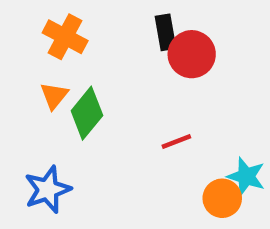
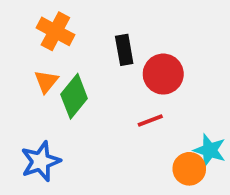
black rectangle: (165, 32) -> (124, 50), moved
red circle: (192, 54) -> (163, 74), moved

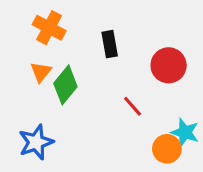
red circle: (163, 74) -> (169, 65), moved
red line: (150, 120) -> (133, 106), turned 70

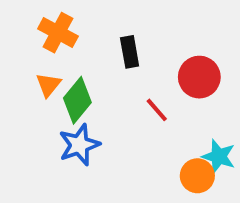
red line: (133, 106) -> (157, 110), moved
blue star: (36, 142) -> (79, 145), moved

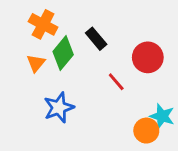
black rectangle: (130, 52) -> (96, 39), turned -30
green diamond: (77, 100) -> (63, 53), moved

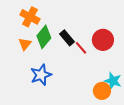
black rectangle: (96, 39) -> (67, 38), moved
red line: (116, 82) -> (81, 48), moved

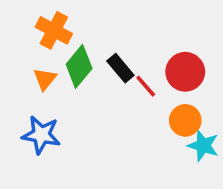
blue star: (41, 75) -> (41, 135), moved, turned 30
orange circle: (102, 91) -> (185, 120), moved

